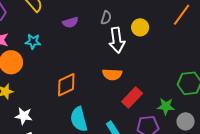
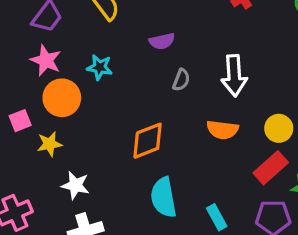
gray semicircle: (106, 18) -> (181, 80), moved
yellow circle: (140, 27) -> (279, 128), moved
red rectangle: (132, 98) -> (271, 168), moved

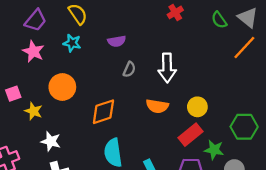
cyan star: (100, 67) -> (72, 43), moved
orange circle: (62, 98) -> (62, 87), moved
yellow star: (49, 144) -> (33, 111), turned 30

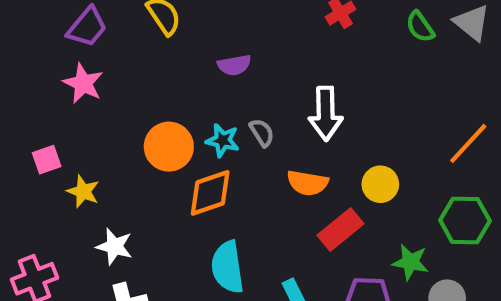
cyan star: (72, 43) -> (223, 140), moved
orange line: (244, 48) -> (468, 143), moved
gray semicircle: (129, 69) -> (262, 133), moved, turned -56
orange circle: (62, 87) -> (169, 147), moved
red rectangle: (190, 135) -> (340, 229), moved

